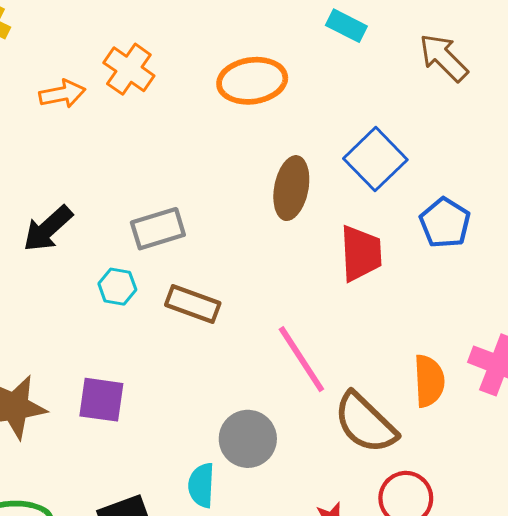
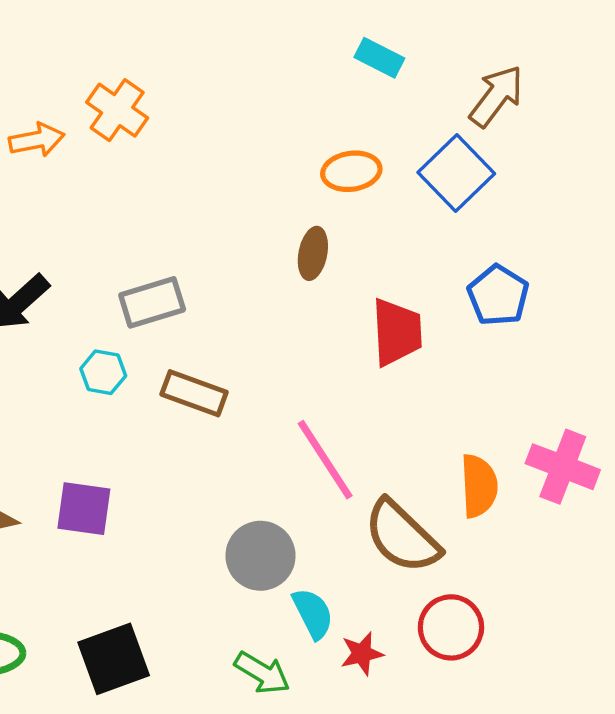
brown arrow: (444, 58) -> (496, 96), turned 82
orange ellipse: (252, 81) -> (351, 171), moved, size x0.7
blue square: (375, 159) -> (456, 173), moved
brown ellipse: (291, 188) -> (313, 253), size x0.7
cyan semicircle: (201, 485) -> (313, 613), moved, turned 150

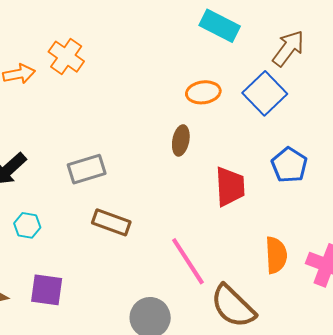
cyan rectangle: (379, 58) -> (220, 26), size x1.4
cyan hexagon: (103, 372) -> (27, 225), moved
orange semicircle: (479, 486) -> (276, 255), moved

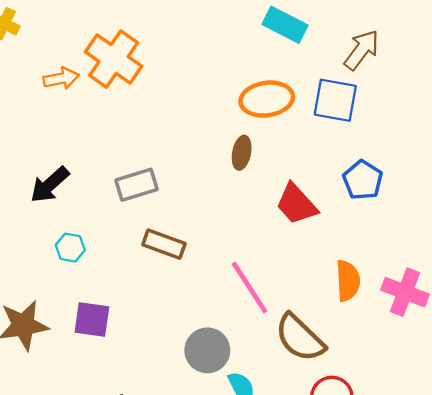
orange cross: (66, 57) -> (114, 59), size x1.4
orange ellipse: (203, 92) -> (267, 99), size x1.4
blue square: (265, 93) -> (335, 100), turned -36
red trapezoid: (230, 187) -> (296, 204), turned 141

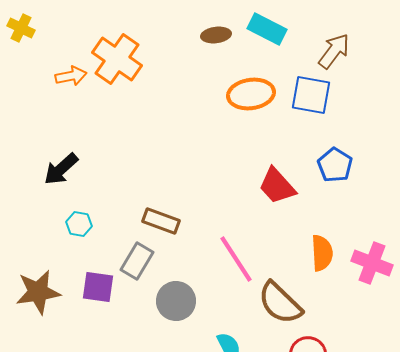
brown ellipse: (242, 153) -> (216, 35), moved, turned 72
gray rectangle: (136, 185) -> (137, 261), moved, turned -42
gray circle: (207, 350) -> (176, 301), moved

